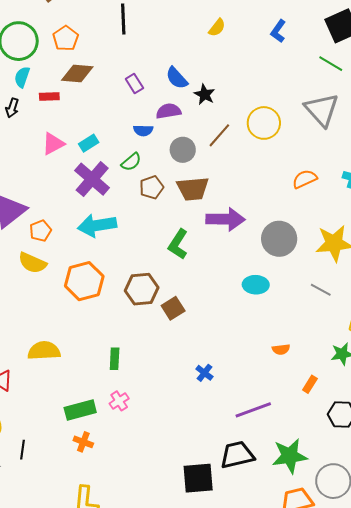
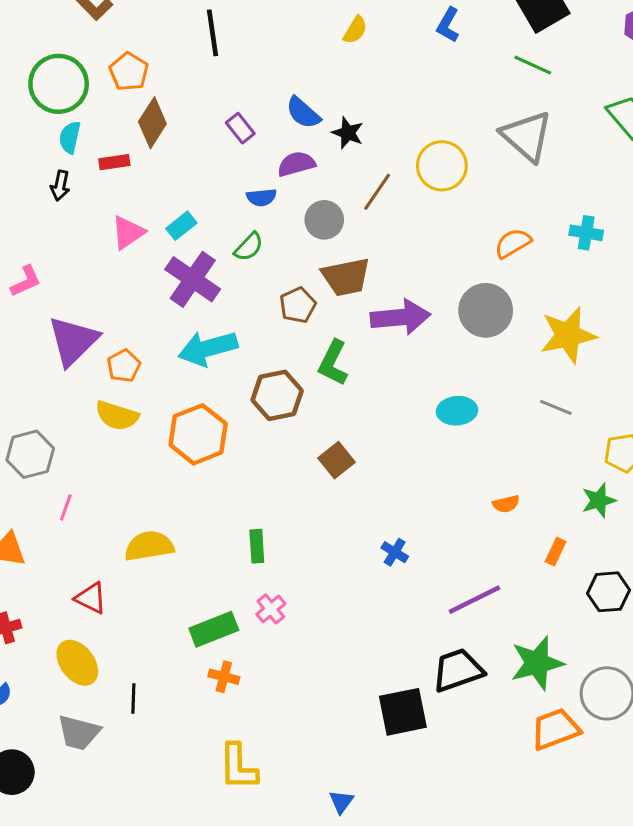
brown diamond: (77, 74) -> (152, 123), turned -56
brown pentagon: (152, 187) -> (298, 305), moved
gray circle: (279, 239) -> (486, 310), moved
brown hexagon: (142, 289) -> (277, 395), moved

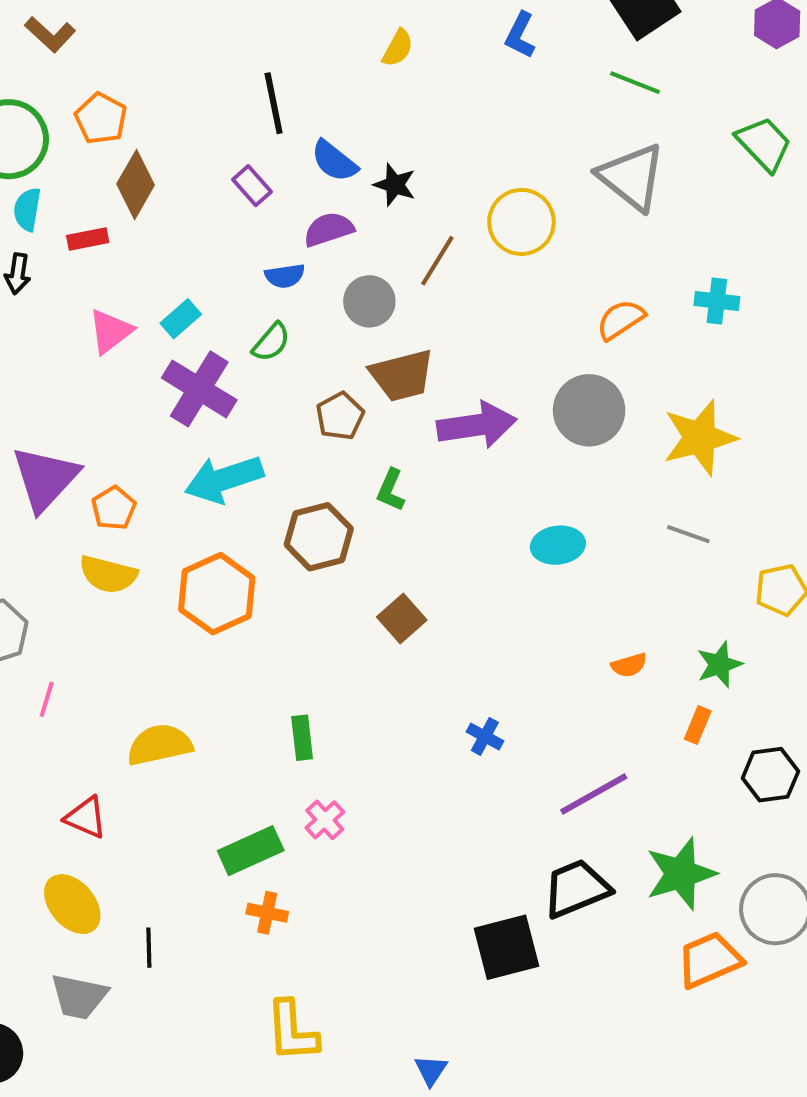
black line: (213, 33) -> (274, 103), moved
green L-shape: (333, 363) -> (391, 490), size x0.7
green star: (599, 500) -> (719, 665), moved

